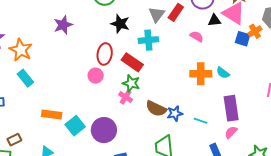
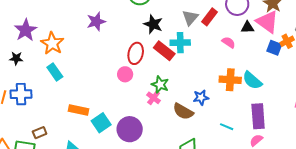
red rectangle: (132, 62) -> (164, 51), moved
cyan semicircle: (223, 73) -> (252, 80), size x1.5
blue star: (175, 113) -> (201, 97), moved

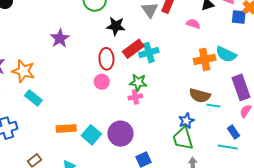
cyan cross: (180, 43) -> (149, 53), moved
red rectangle: (164, 51) -> (133, 49), turned -60
blue star: (201, 97) -> (186, 121), moved
pink cross: (153, 98) -> (135, 97), turned -32
brown semicircle: (183, 111) -> (200, 96), moved

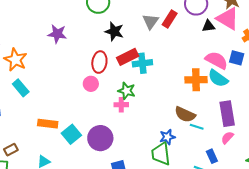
blue square: (239, 17) -> (237, 58), moved
pink semicircle: (193, 24) -> (217, 60), moved, size x1.6
purple star: (60, 38) -> (57, 34), turned 30

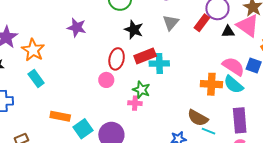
red rectangle: (170, 19) -> (202, 23), moved

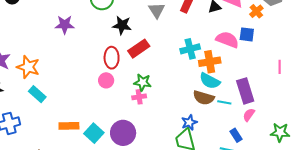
purple star: (77, 28) -> (65, 25), moved
cyan cross: (159, 63) -> (190, 49), moved
cyan semicircle: (233, 85) -> (210, 81), moved
cyan line: (208, 131) -> (224, 102), moved

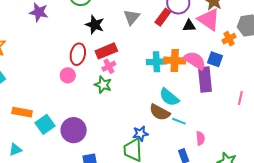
orange cross: (210, 62) -> (175, 61), moved
purple rectangle: (245, 91) -> (205, 80), moved
pink cross: (139, 97) -> (109, 66), moved, turned -32
pink semicircle: (249, 115) -> (200, 138), turned 128

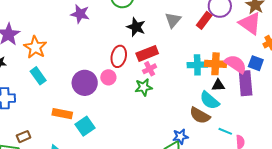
black triangle: (189, 26) -> (218, 85), moved
green star: (103, 85) -> (144, 87), turned -30
cyan line: (179, 121) -> (225, 131), moved
purple circle: (74, 130) -> (85, 83), moved

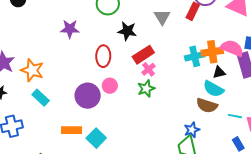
red ellipse: (119, 56) -> (103, 56), moved

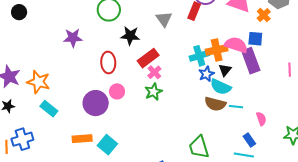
black triangle: (219, 72) -> (225, 70), turned -32
cyan line: (235, 116) -> (236, 107), moved
blue star: (192, 130) -> (206, 74), moved

